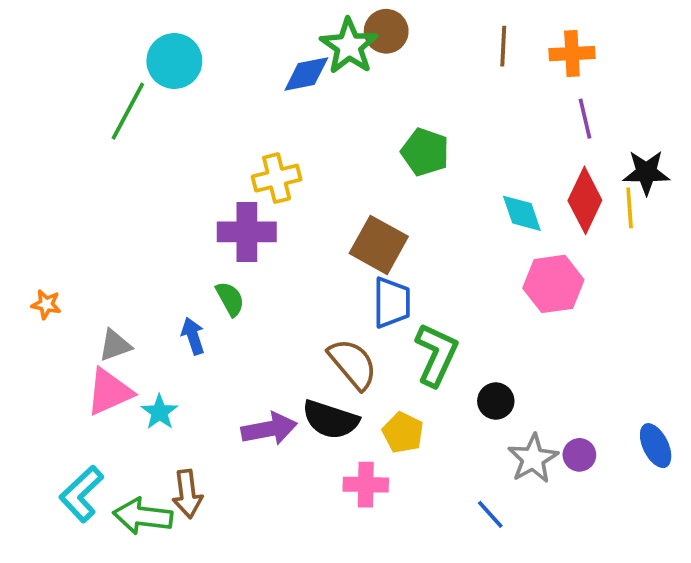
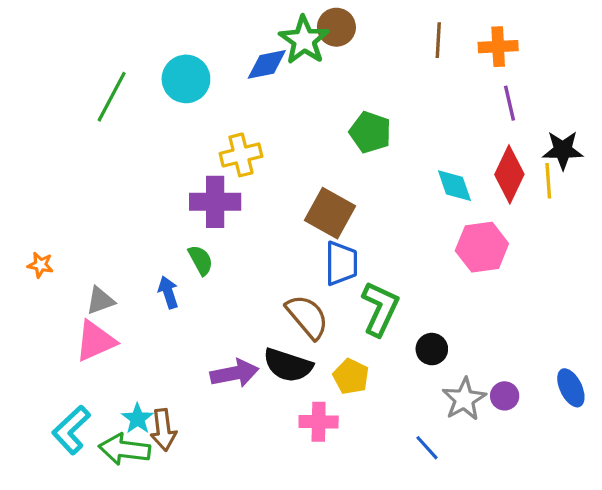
cyan circle: (174, 61) -> (186, 79), moved
cyan star: (159, 412) -> (137, 419), moved

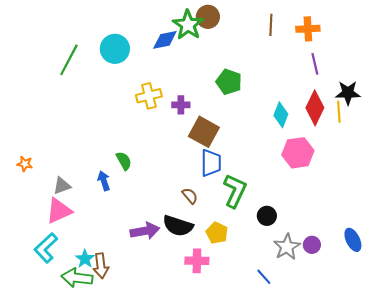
cyan diamond: (454, 186) -> (281, 115), turned 40
purple cross: (215, 202) -> (181, 105), moved, size x0.6
brown semicircle: (307, 317) -> (190, 196), size x0.6
cyan L-shape: (71, 430) -> (46, 248), moved

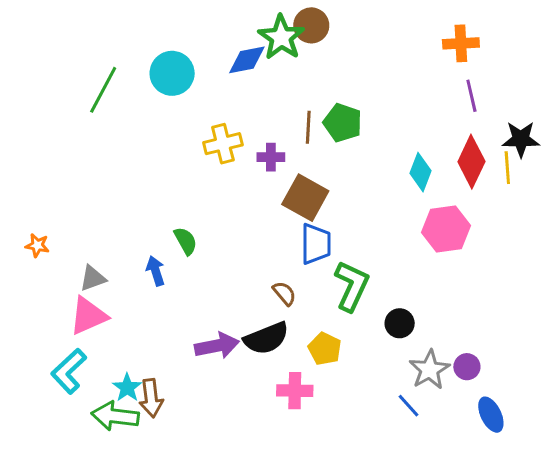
brown line: (271, 25) -> (308, 127), moved
black semicircle: (178, 226) -> (266, 338), turned -40
blue ellipse: (353, 240) -> (491, 415), moved
blue line: (264, 277) -> (409, 406), moved

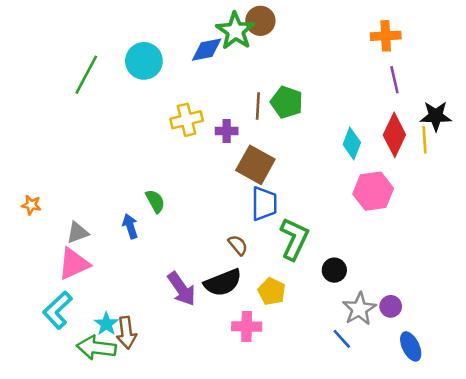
purple arrow: (217, 346) -> (182, 289), turned 66

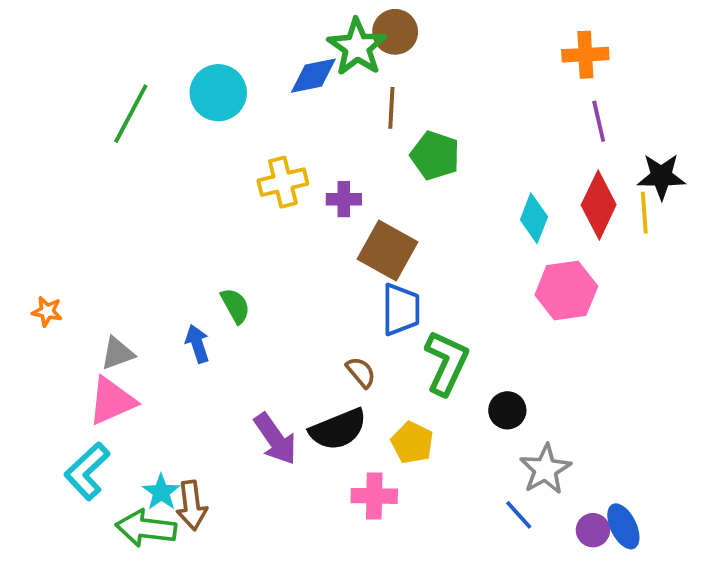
brown line: (258, 106) -> (391, 108), moved
purple circle: (391, 306) -> (593, 530), moved

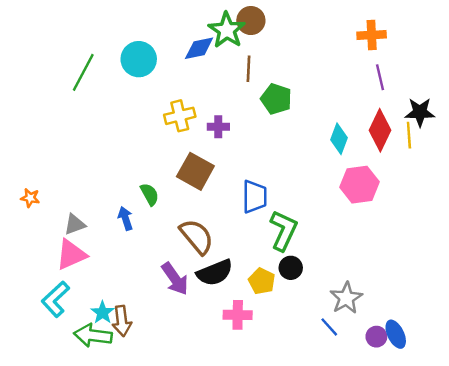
brown square: (388, 251) -> (195, 171), moved
brown semicircle: (361, 372) -> (197, 236), moved, size x1.8
black circle: (507, 410) -> (291, 268), moved

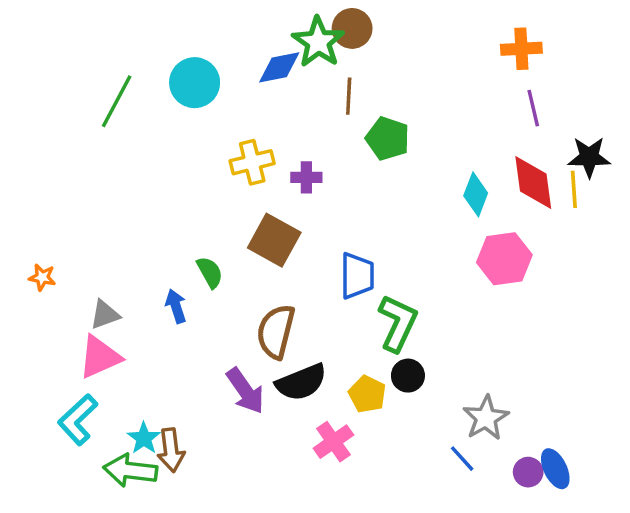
red diamond: (380, 130) -> (533, 183), turned -33
brown semicircle: (197, 236) -> (276, 332), turned -126
pink cross: (238, 315) -> (333, 442), turned -36

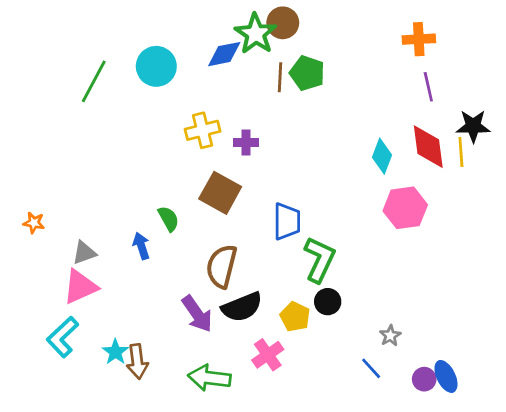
green pentagon: (388, 139) -> (307, 73), moved
gray star: (486, 418) -> (390, 336), size x0.6
green arrow: (130, 470) -> (209, 378), moved

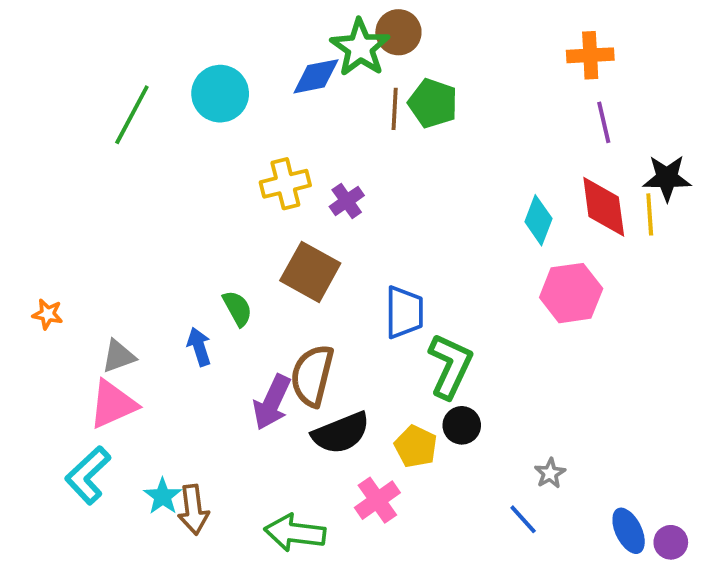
purple cross: (246, 143) -> (347, 201), turned -35
purple arrow: (197, 314) -> (272, 402), moved, turned 60
purple circle: (424, 379) -> (671, 542), moved

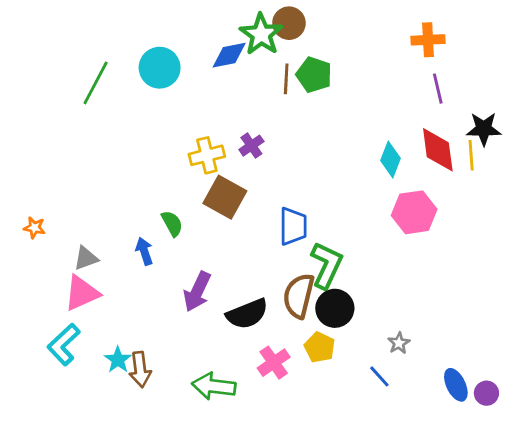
yellow cross: (285, 184) -> (207, 155), moved
brown semicircle: (312, 375) -> (299, 296), moved
black circle: (462, 425) -> (335, 308), size x1.4
yellow pentagon: (416, 446) -> (320, 347), moved

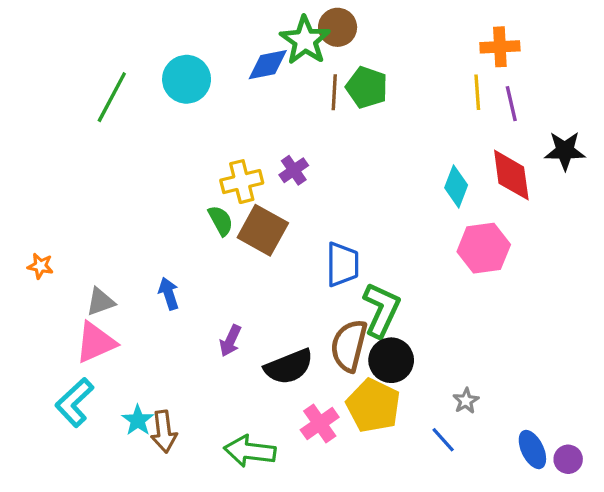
yellow line: (471, 155) -> (477, 92), moved
green semicircle: (172, 223) -> (221, 221), moved
purple arrow: (197, 292) -> (230, 341), size x0.7
yellow pentagon: (320, 347) -> (373, 406), size x1.5

